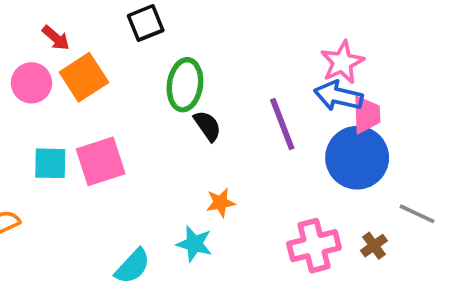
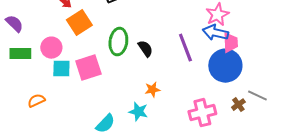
pink circle: (31, 83) -> (51, 48), moved
green ellipse: (185, 85) -> (118, 42), moved
brown cross: (374, 246) -> (238, 105), moved

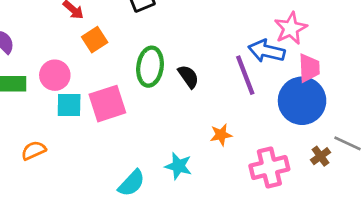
orange square: (79, 23) -> (95, 40), size x0.7
blue arrow: (215, 33) -> (267, 51), moved
orange star: (152, 90) -> (221, 135), moved

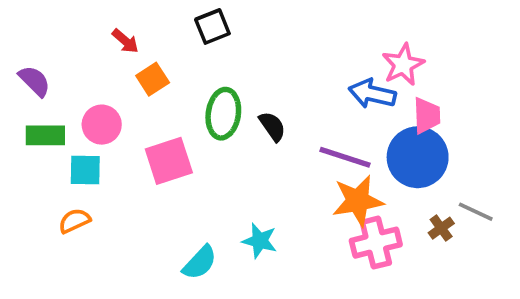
purple line: (245, 75) -> (345, 157), moved, turned -51
cyan square: (69, 105) -> (85, 170), moved
orange star: (221, 135) -> (358, 201), moved, size x1.8

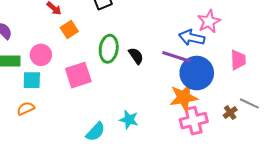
pink trapezoid: (427, 115) -> (238, 60), moved
purple line: (345, 157) -> (176, 57), moved
blue circle: (418, 157) -> (197, 73), moved

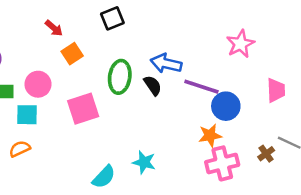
blue arrow: (192, 38) -> (166, 63), moved
blue circle: (197, 73) -> (226, 106), size x0.7
orange star: (184, 97) -> (210, 135), size x0.7

